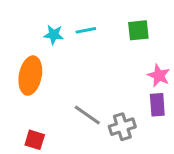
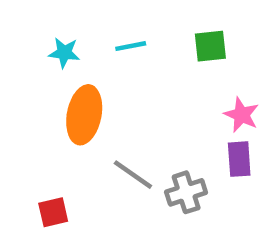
cyan star: (54, 35) -> (64, 53), moved
orange ellipse: (30, 76) -> (84, 115), moved
red square: (35, 140) -> (53, 212), turned -30

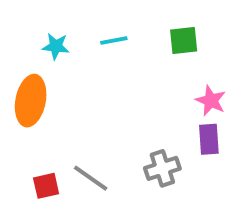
orange ellipse: (84, 115) -> (31, 101), moved
gray line: (133, 175) -> (91, 178), moved

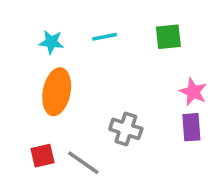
orange ellipse: (31, 101) -> (57, 92), moved
gray cross: (162, 168) -> (126, 129), moved, turned 36
red square: (46, 186) -> (42, 156), moved

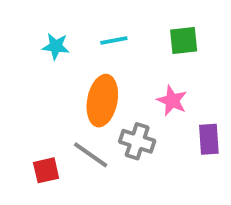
orange ellipse: (57, 92) -> (102, 101), moved
pink star: (193, 92) -> (172, 101), moved
gray line: (83, 163) -> (91, 155), moved

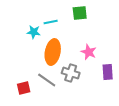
cyan line: (114, 41) -> (51, 22), moved
green square: (184, 41) -> (80, 13), moved
cyan star: (56, 46) -> (34, 32), moved

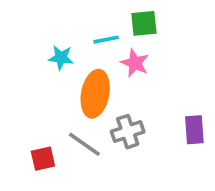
cyan line: (51, 22) -> (106, 40), moved
pink star: (89, 52) -> (135, 63), moved
gray cross: (71, 73) -> (128, 132), turned -36

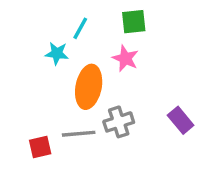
cyan line: (106, 40) -> (80, 28), moved, turned -50
purple rectangle: (194, 130) -> (181, 120), turned -36
gray line: (84, 144) -> (79, 134), turned -40

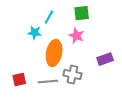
purple rectangle: (181, 120) -> (105, 59), moved, turned -70
gray cross: (119, 122) -> (72, 74), turned 30
red square: (40, 147) -> (19, 80), moved

